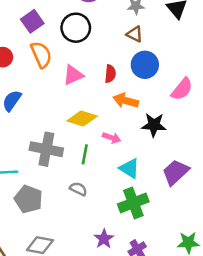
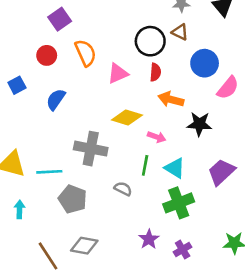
purple square: (32, 21) -> (60, 19), moved
black circle: (76, 28) -> (150, 41), moved
blue circle: (145, 65) -> (205, 63), moved
green line: (85, 154) -> (145, 165), moved

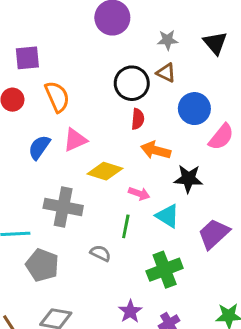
purple square: (60, 19) -> (27, 58), turned 30
pink triangle: (118, 74) -> (75, 140), moved
blue semicircle: (56, 99) -> (39, 147), moved
cyan triangle: (175, 168) -> (168, 216), moved

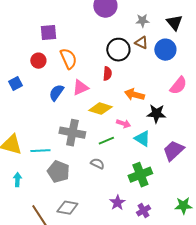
blue circle: (194, 109) -> (165, 50), moved
red semicircle: (138, 119) -> (107, 74), moved
green line: (126, 226) -> (106, 141), moved, turned 56

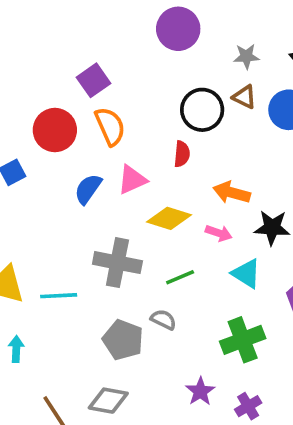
purple square: (48, 33) -> (94, 80), moved, turned -30
red circle: (38, 61) -> (55, 130), size x1.5
pink arrow: (123, 124) -> (219, 233), moved
gray pentagon: (58, 172) -> (123, 340), moved

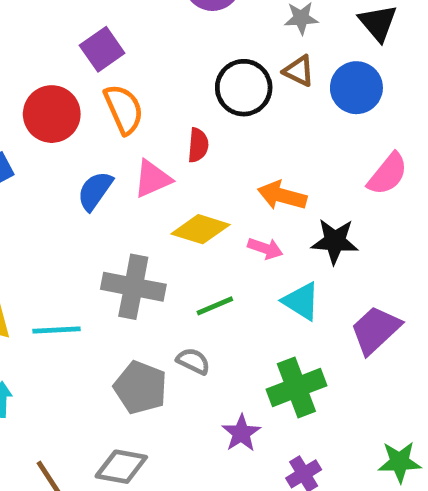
red semicircle: (182, 154) -> (198, 145), moved
purple star: (200, 391) -> (241, 433), moved

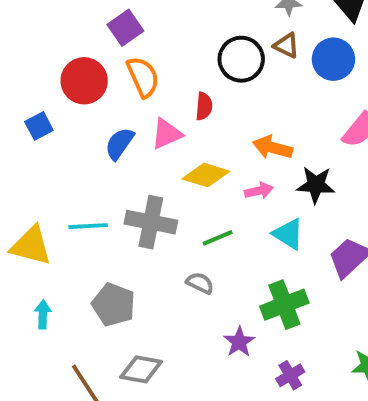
pink arrow: (265, 248) -> (259, 191), turned -32
cyan line: (57, 330) -> (88, 226), moved
gray pentagon: (140, 388) -> (114, 305), moved

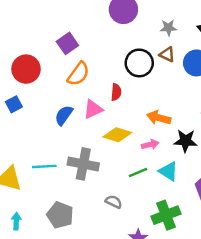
orange semicircle: (143, 77) -> (78, 74), turned 60
red circle: (84, 81) -> (26, 69), moved
green line: (218, 238) -> (138, 172), moved

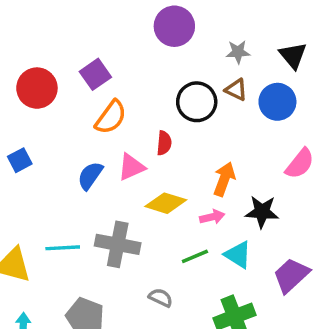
red circle: (26, 69) -> (37, 88), moved
orange arrow: (159, 118) -> (224, 179), turned 95

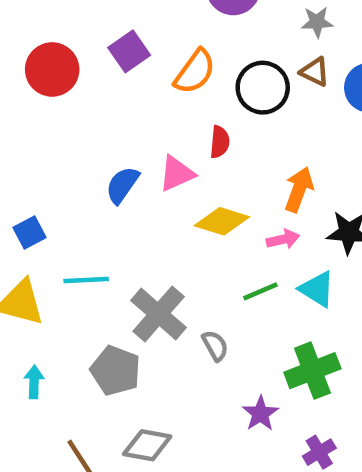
orange semicircle: (111, 117) -> (195, 72), moved
blue square: (20, 160) -> (29, 232), moved
gray cross: (118, 244) -> (159, 314), moved, turned 30
gray semicircle: (161, 298) -> (215, 346), turned 35

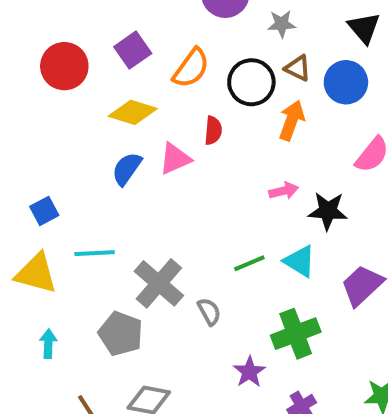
gray star: (317, 22) -> (282, 24), moved
orange arrow: (299, 189) -> (292, 120), moved
yellow diamond: (222, 221) -> (133, 112), moved
pink arrow: (283, 239) -> (284, 191), moved

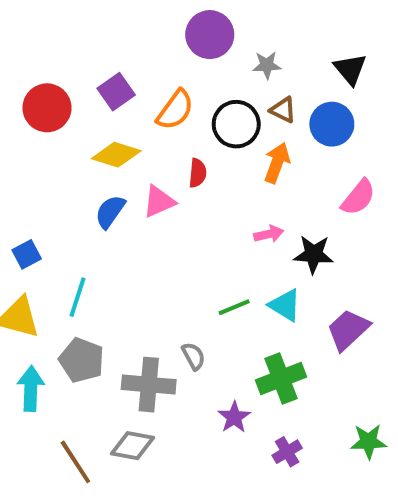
cyan line: (95, 253) -> (78, 297), turned -69
gray cross: (159, 283) -> (149, 385), moved, turned -36
gray pentagon: (121, 334) -> (82, 360), moved
cyan arrow: (48, 344) -> (31, 389), size x1.5

